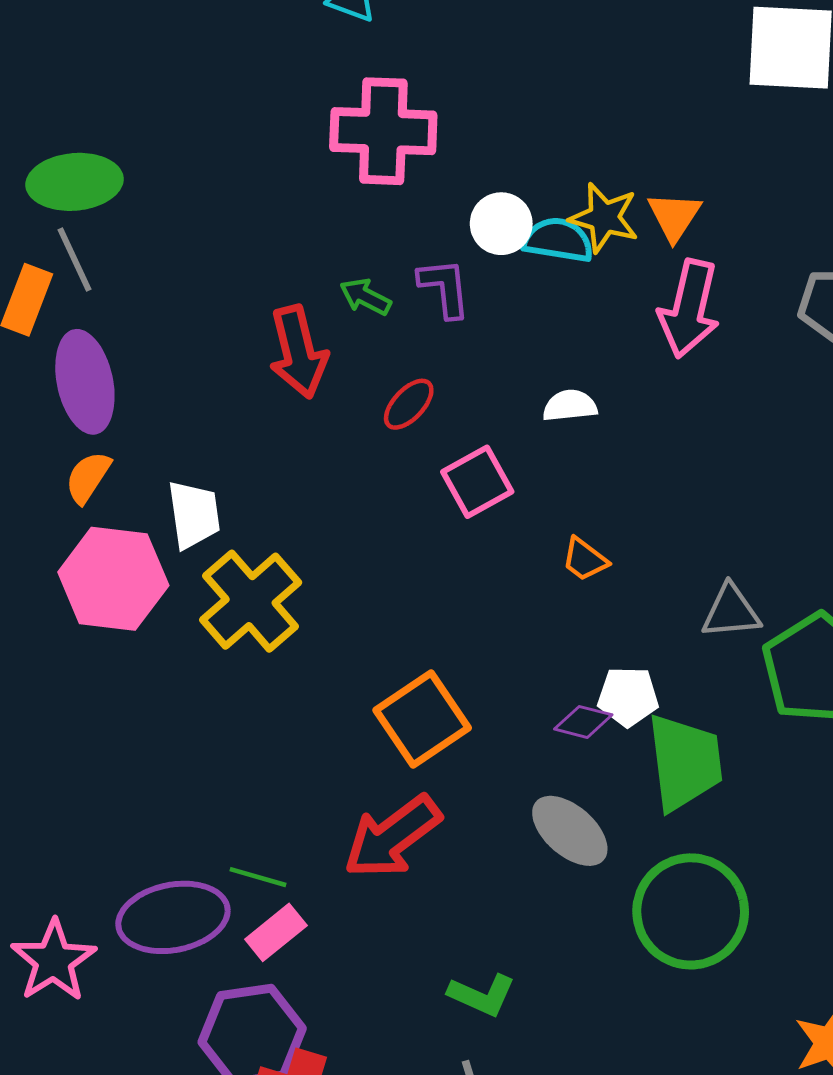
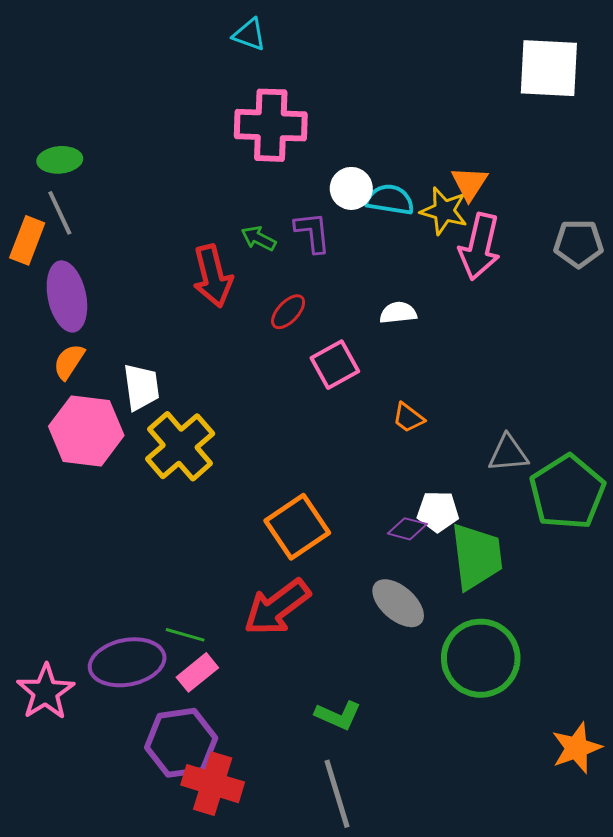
green ellipse: (75, 182) -> (60, 160), size x0.7
yellow star: (604, 218) -> (444, 211), moved

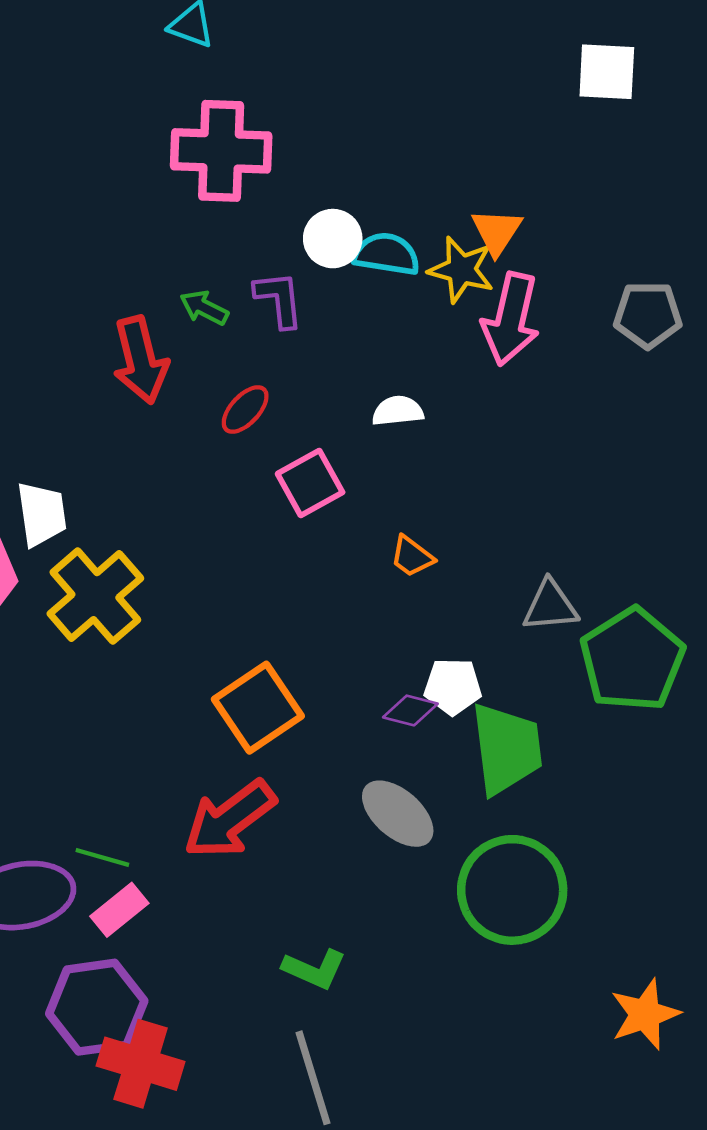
white square: (549, 68) -> (607, 72), size x0.7

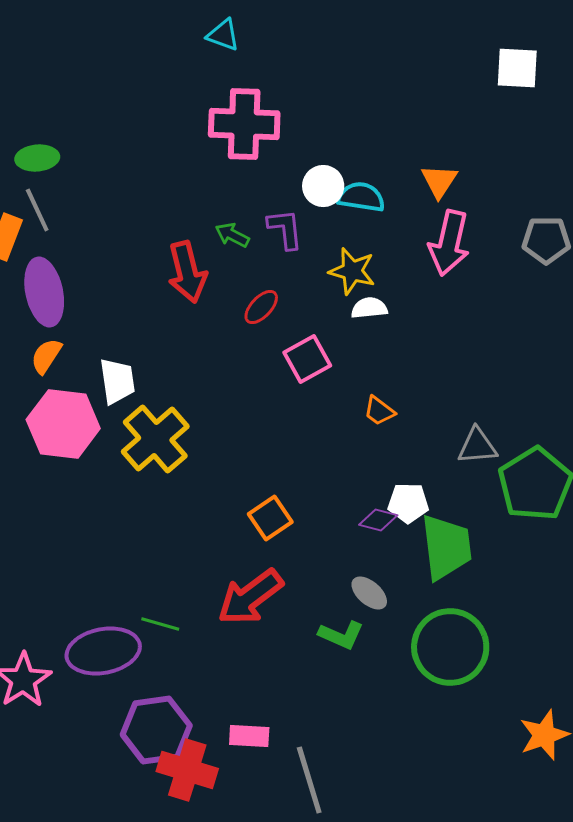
yellow star: (461, 270) -> (352, 271), moved
orange square: (258, 708) -> (270, 518), size x0.7
gray ellipse: (398, 814) -> (369, 593), size x0.7
pink rectangle: (119, 910) -> (249, 736), moved, turned 42
green L-shape: (314, 969) -> (341, 635), moved

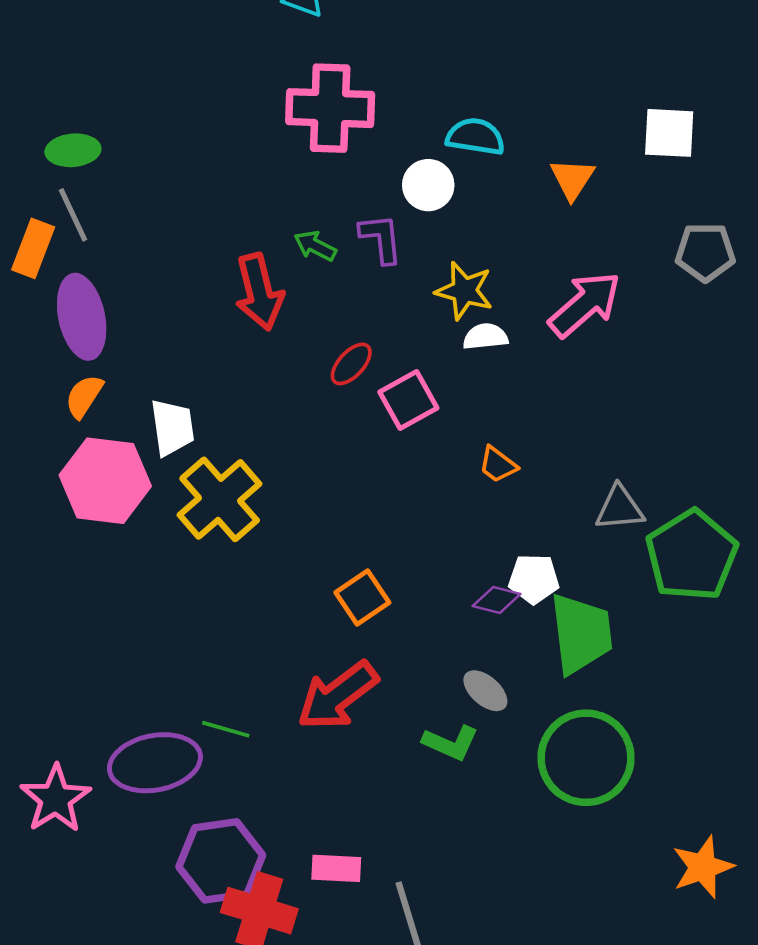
white square: (517, 68) -> (669, 133), moved
cyan semicircle: (361, 197) -> (475, 137), moved
pink arrow: (449, 243) -> (585, 304), moved, turned -144
red ellipse: (261, 307) -> (351, 364), moved

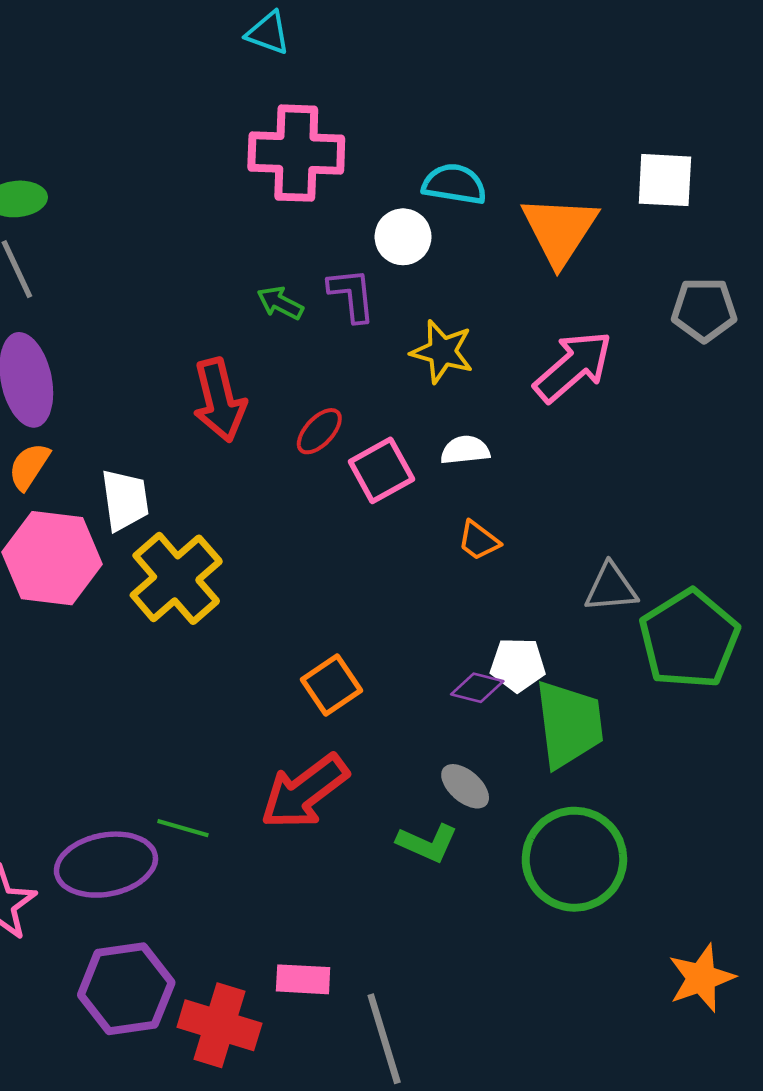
orange triangle: (572, 179) -> (560, 230), size x1.6
red arrow: (259, 292) -> (219, 400), moved
white semicircle: (485, 337) -> (465, 450), moved
purple hexagon: (221, 861) -> (126, 989), moved

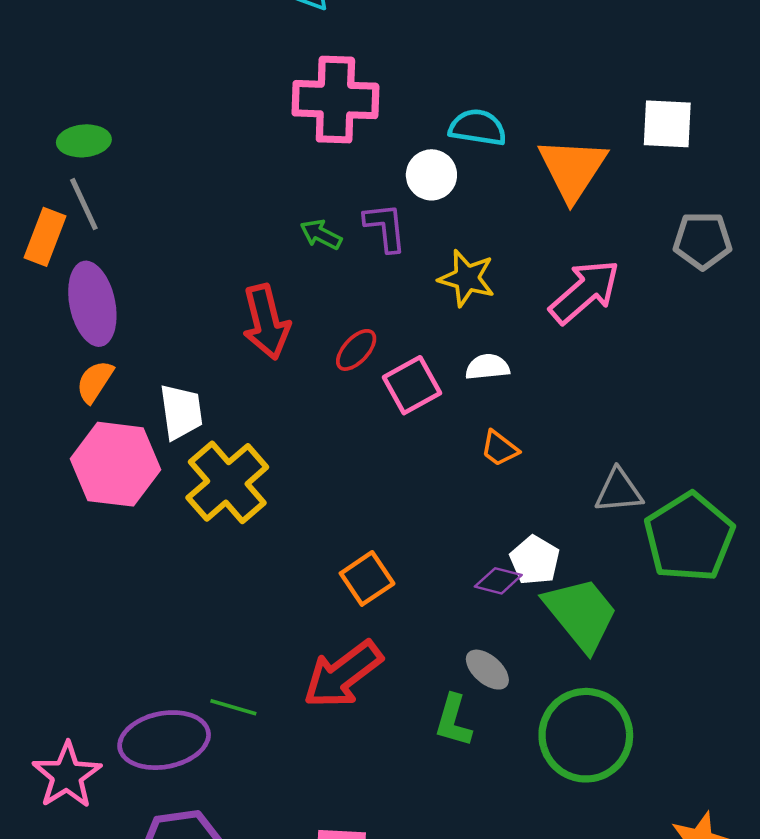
white pentagon: (518, 665) -> (535, 560), turned 30
green trapezoid: (569, 724) -> (581, 614), turned -32
green L-shape: (427, 843) -> (453, 721), turned 82

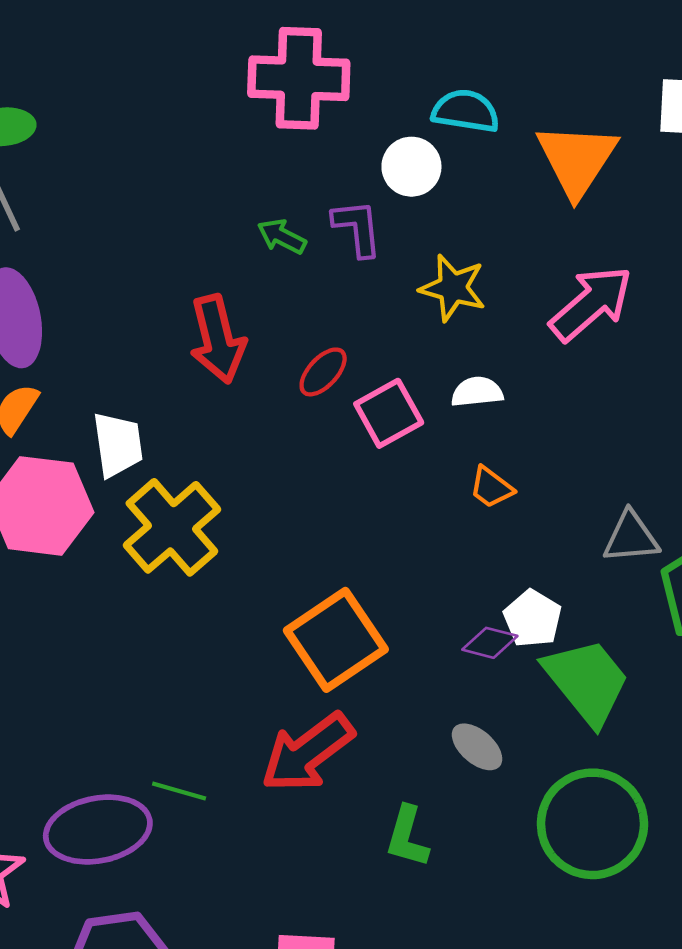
orange square: (367, 578) -> (336, 640), size x1.6
green L-shape: (453, 721) -> (407, 837), moved

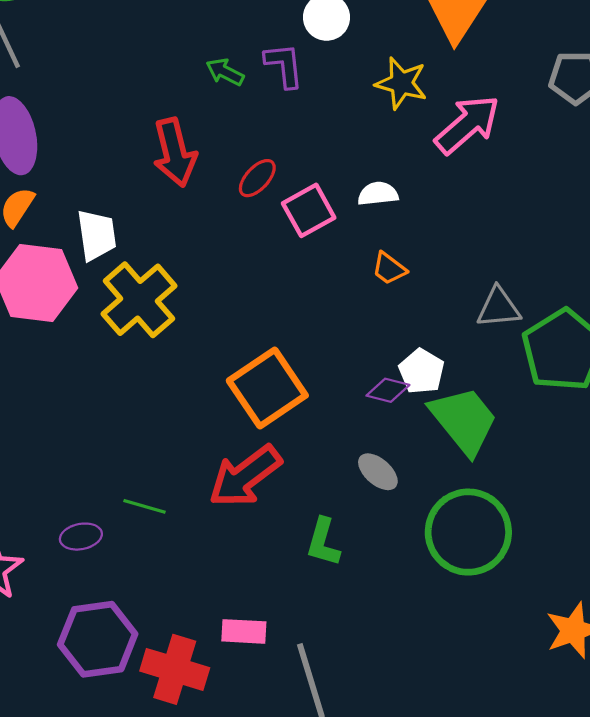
yellow star: (453, 288) -> (401, 83), moved
purple ellipse: (98, 830) -> (81, 537), size x0.5

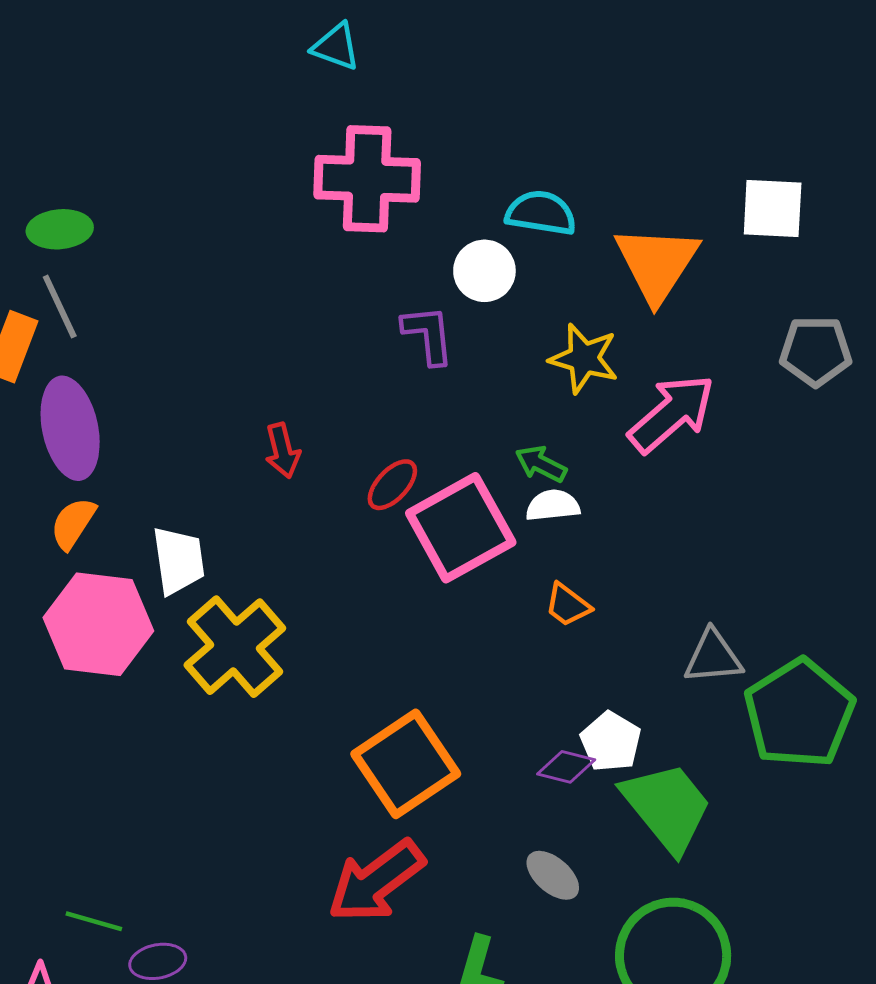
green arrow: (225, 72) -> (541, 464), moved
red arrow: (175, 152) -> (282, 451), size x0.6
pink square: (309, 210) -> (461, 528), size x1.5
green line: (145, 506) -> (94, 921), moved

